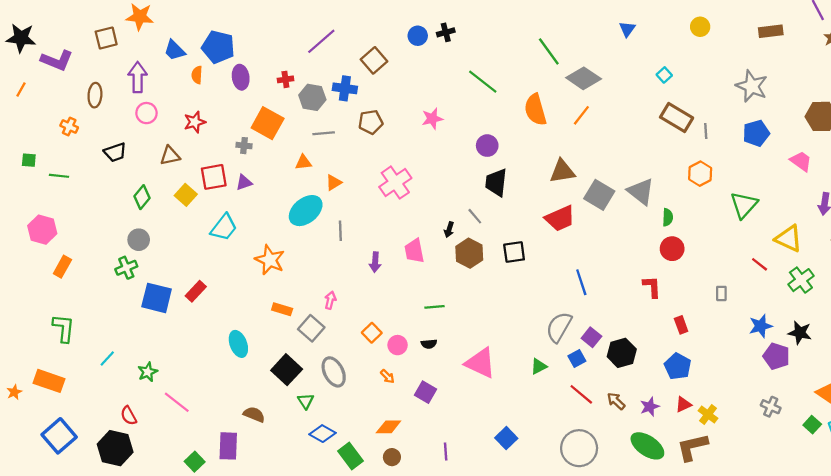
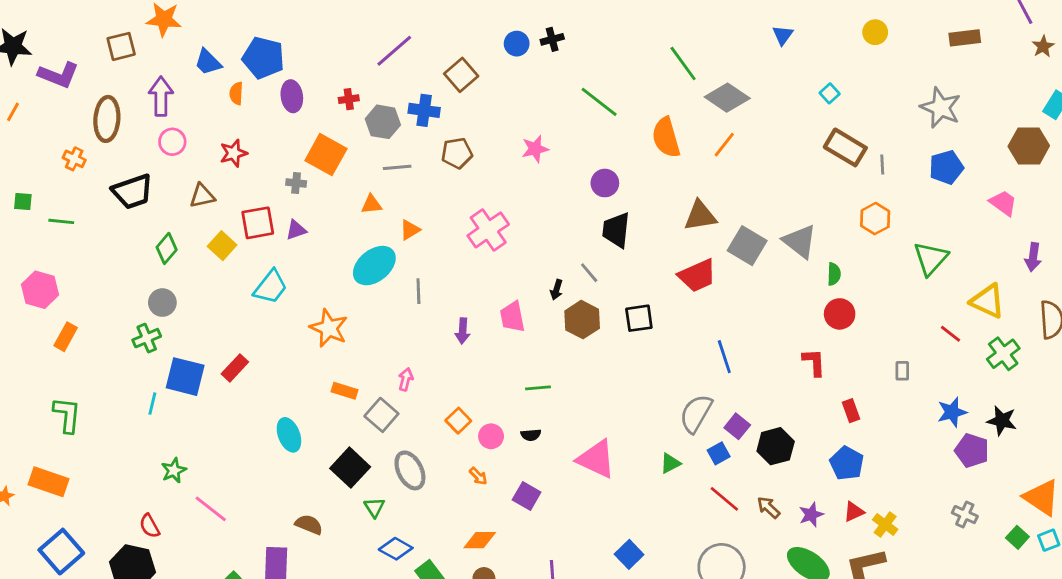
brown ellipse: (95, 95) -> (107, 119), size x1.4
black trapezoid: (115, 152) -> (132, 192), size x1.4
cyan line: (107, 358) -> (152, 404), moved, turned -30

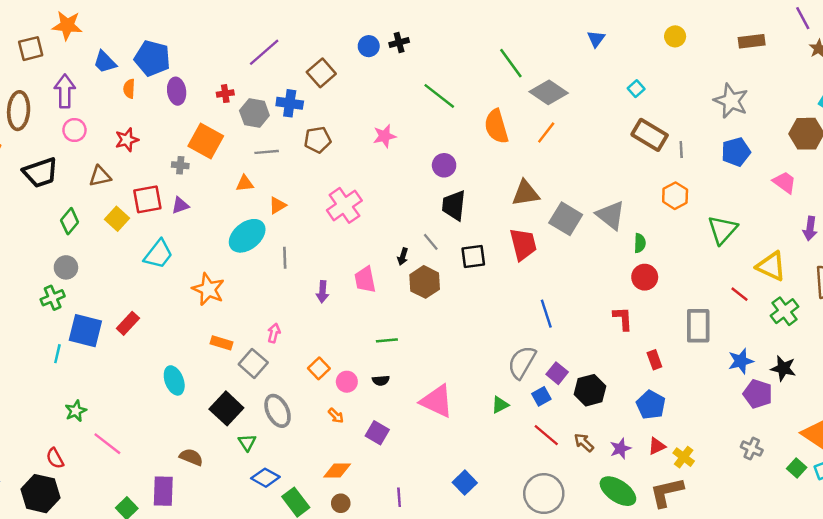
red trapezoid: (697, 275) -> (523, 244), turned -80
black square: (639, 318) -> (473, 256), moved
gray rectangle: (902, 371) -> (698, 326), size x2.0

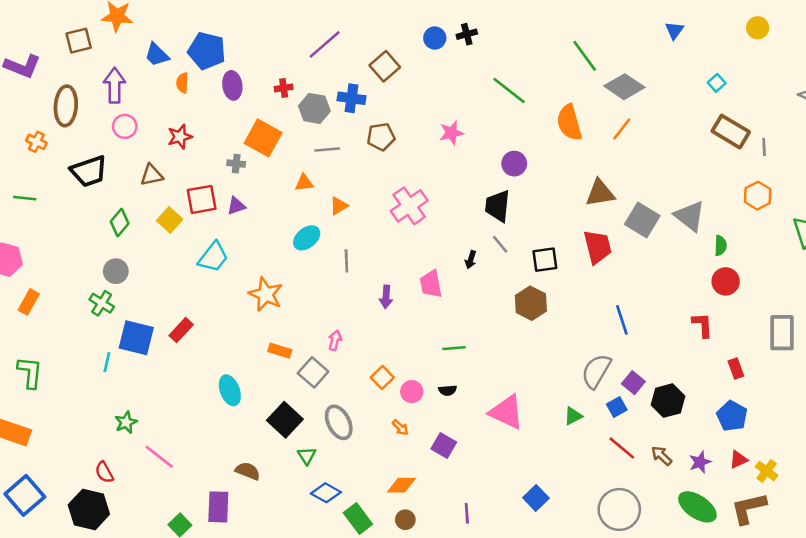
black trapezoid: (454, 205) -> (498, 206), moved
cyan ellipse: (247, 236) -> (307, 238), size x0.7
brown hexagon: (425, 282) -> (531, 303), moved
green cross: (53, 298) -> (102, 303), turned -35

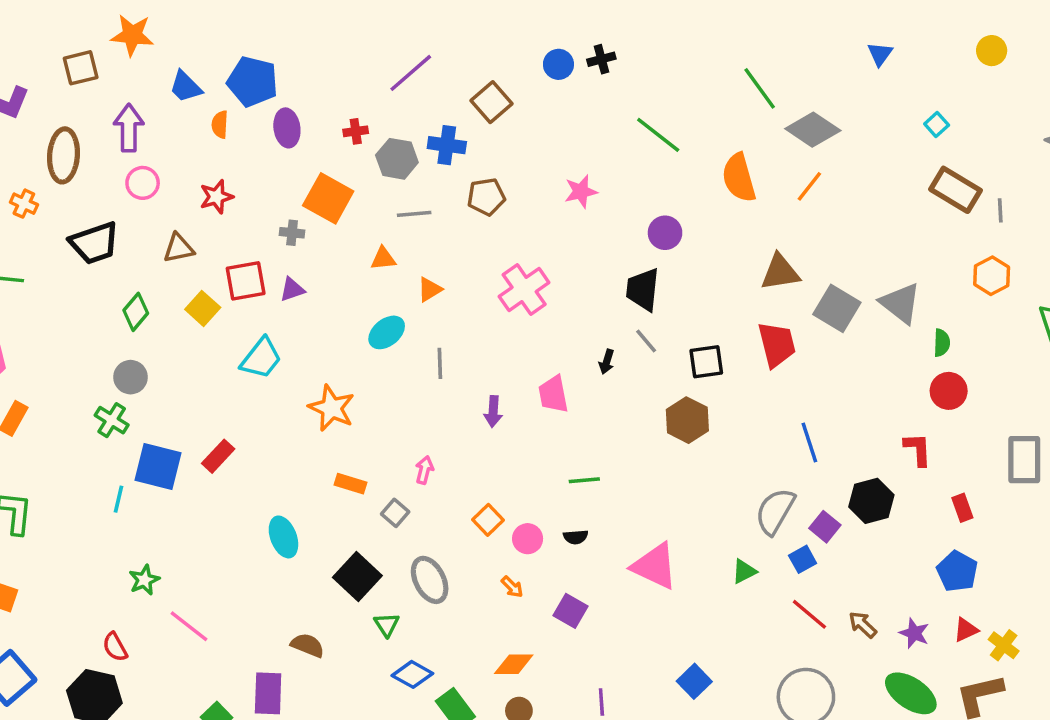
gray square: (313, 372) -> (395, 513), size x0.7
black hexagon: (668, 401) -> (871, 501), moved
purple star: (700, 462) -> (914, 633), turned -30

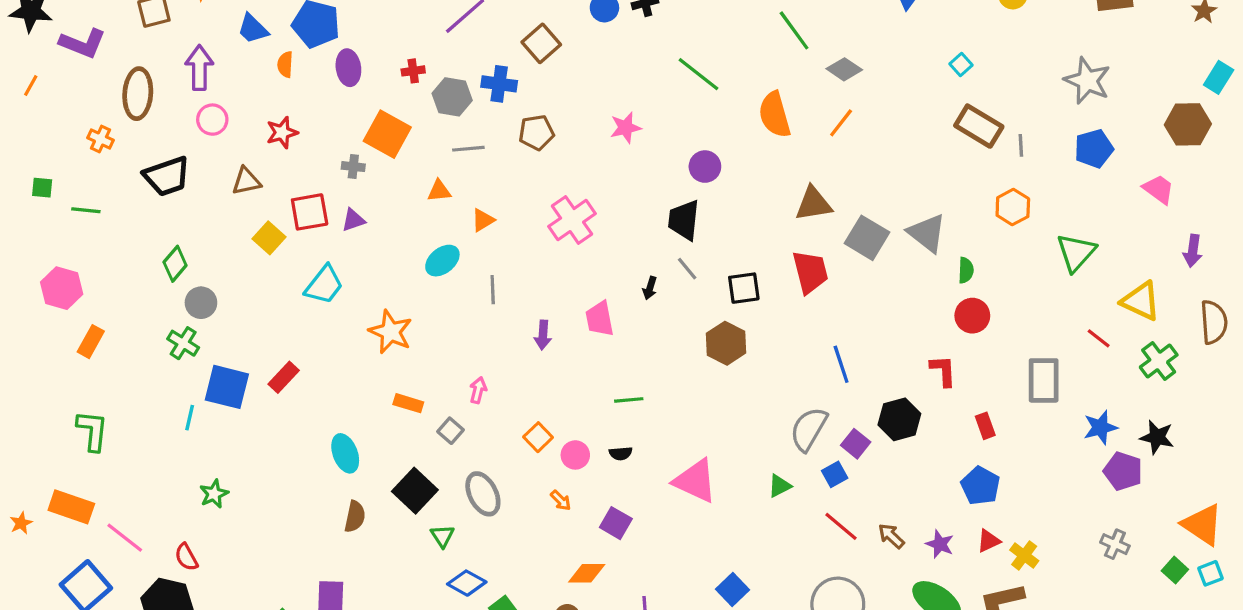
gray diamond: (813, 130) -> (844, 69), size x0.7
green diamond: (136, 312) -> (175, 264), moved
pink line: (189, 626) -> (125, 538), moved
brown semicircle: (308, 645) -> (355, 517), moved, turned 80
orange diamond: (514, 664) -> (587, 573), moved

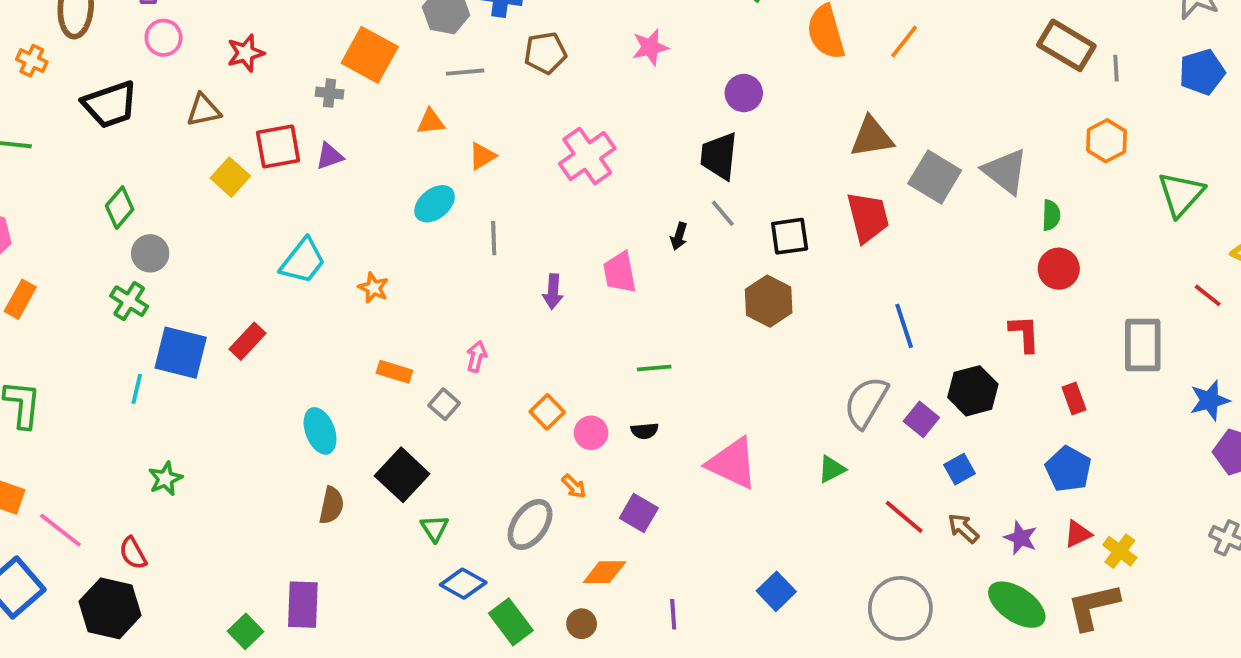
cyan trapezoid: (324, 285) -> (303, 261), moved
orange star: (391, 332) -> (373, 288), size x0.6
blue square: (835, 474) -> (960, 469), moved
gray ellipse: (483, 494) -> (530, 524), moved, turned 63

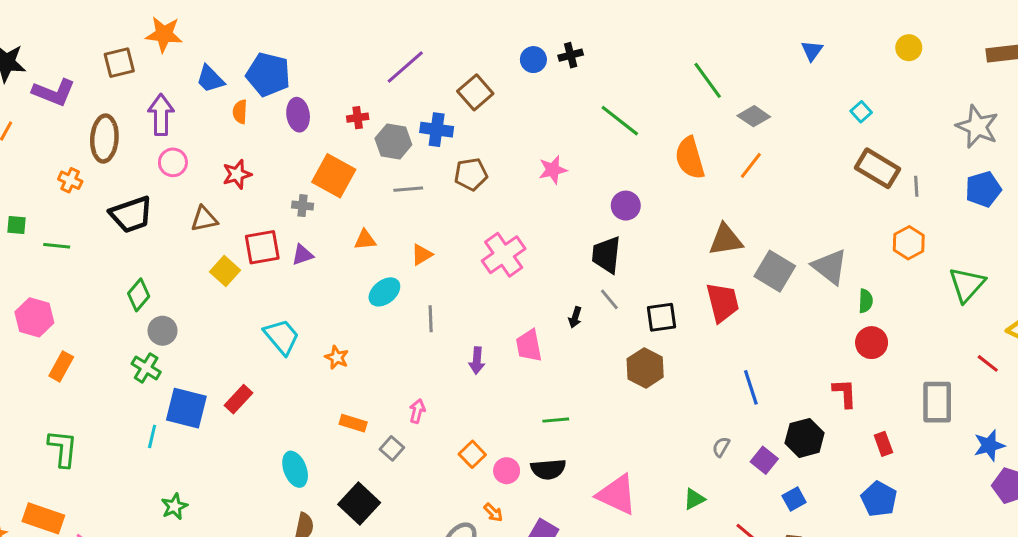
orange triangle: (431, 122) -> (365, 240), moved
cyan trapezoid: (303, 261) -> (282, 337), turned -78
gray semicircle: (866, 402) -> (721, 447), size x0.5
black semicircle: (645, 431) -> (548, 469), size x1.6

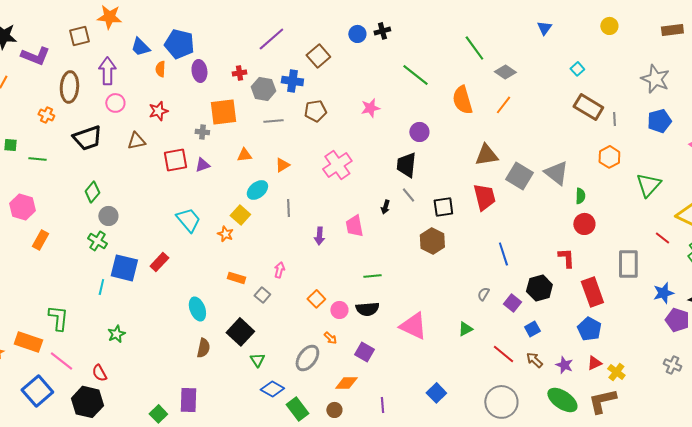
orange square: (334, 176) -> (223, 112), turned -36
yellow square: (225, 271) -> (240, 215), moved
red rectangle: (883, 444) -> (592, 292), size x1.8
green L-shape: (63, 448) -> (58, 318), moved

